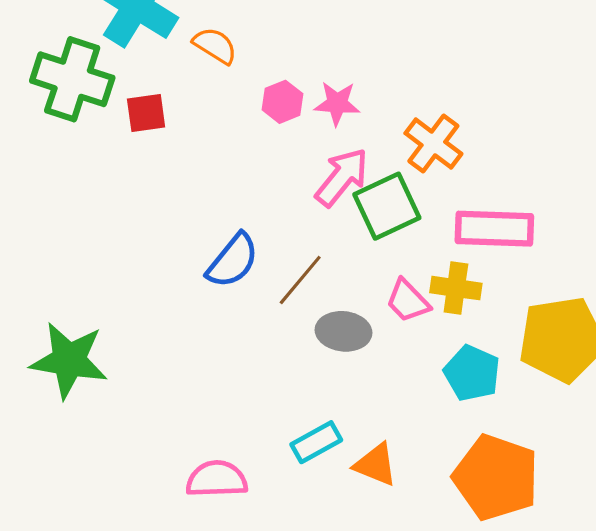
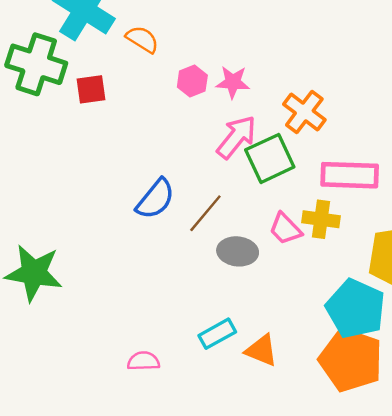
cyan pentagon: (472, 373) -> (356, 309), moved, size x1.4
pink semicircle: (217, 479) -> (143, 361), size x0.7

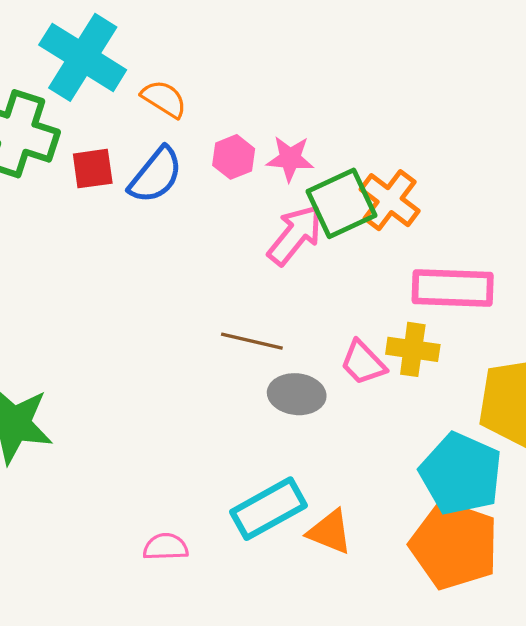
green square: (270, 158) -> (341, 203), moved
blue semicircle: (155, 199) -> (156, 175), moved
brown line: (205, 213) -> (252, 341), turned 63
cyan rectangle: (217, 334) -> (268, 509), size x1.4

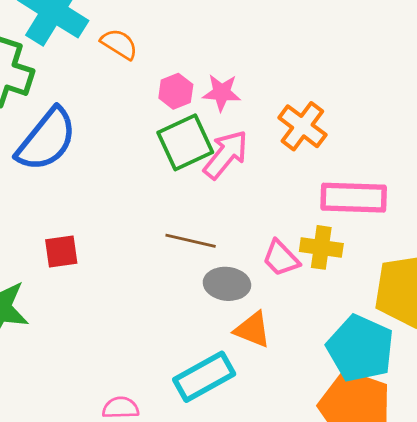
red square: (93, 169) -> (61, 252), moved
blue semicircle: (156, 175) -> (46, 140), moved, size x1.4
green square: (341, 203) -> (185, 142), moved
orange triangle: (330, 532) -> (253, 330), moved

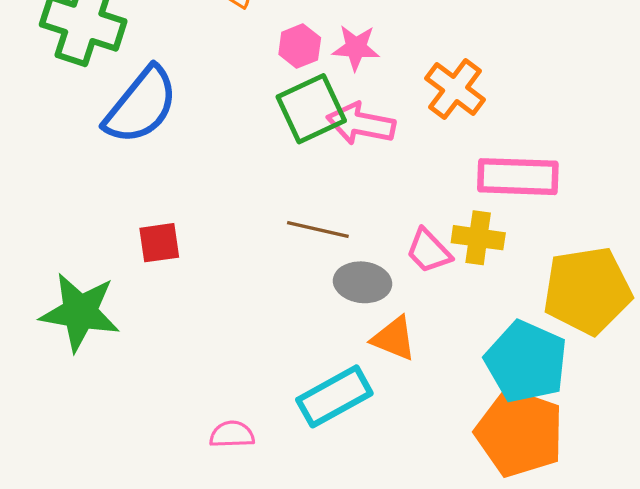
pink arrow: (226, 155) -> (361, 124), turned -118

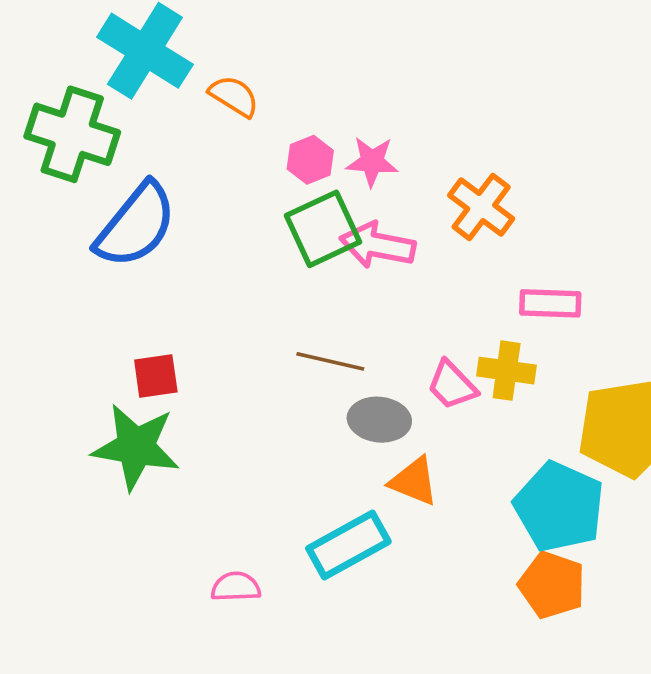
pink rectangle: (518, 177) -> (550, 303), size x0.7
green star: (80, 312) -> (136, 447), moved
orange pentagon: (520, 433) -> (552, 585), size x0.7

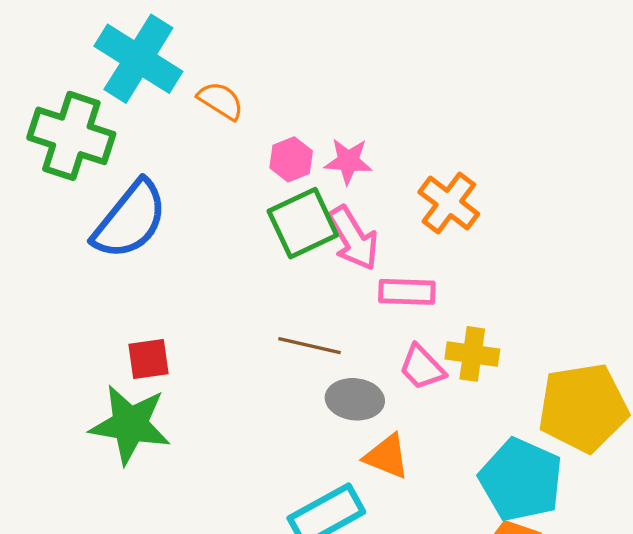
pink arrow: (378, 245) -> (353, 238), turned -132
pink rectangle: (550, 303) -> (407, 292), moved

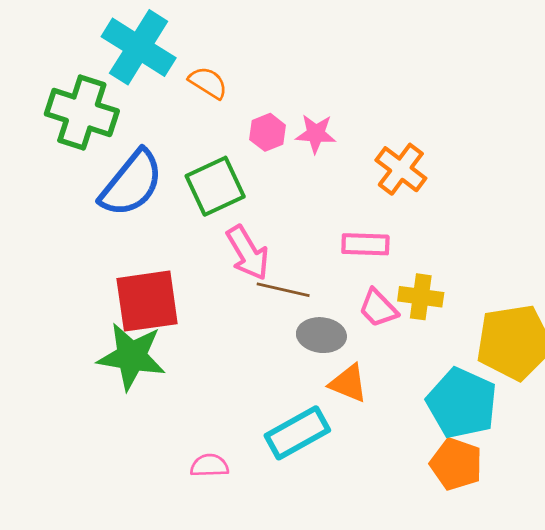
green square: (303, 223) -> (215, 186), moved
pink arrow: (353, 238) -> (248, 253), moved
red square: (148, 359) -> (147, 301), size x1.8

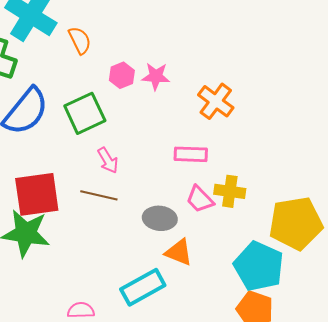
orange semicircle: (208, 83) -> (80, 40), turned 32
pink arrow: (248, 253) -> (108, 160), size x0.7
brown line: (283, 290) -> (99, 195), moved

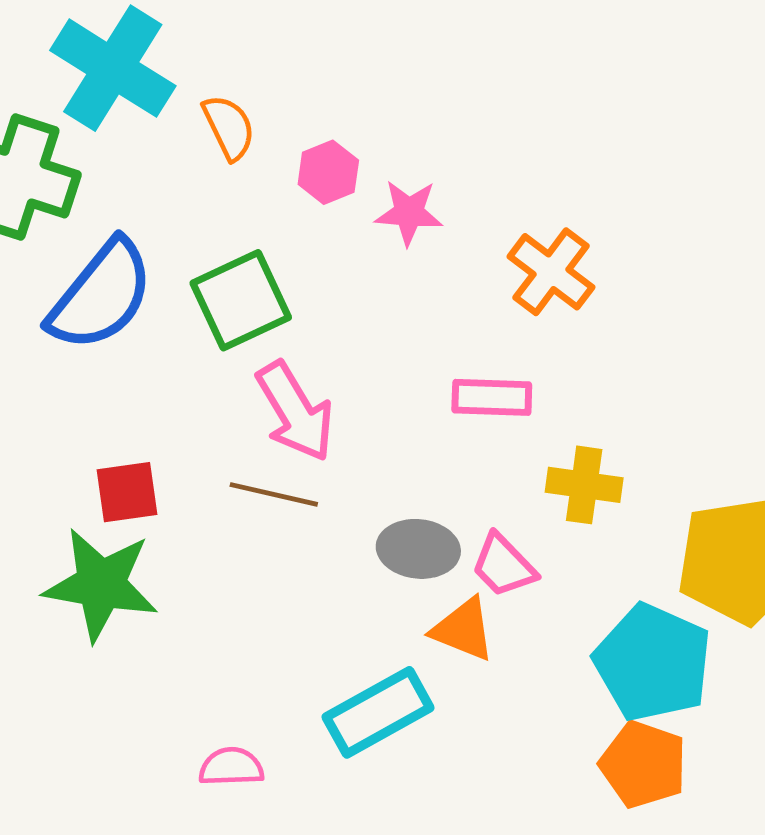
pink hexagon: (122, 75) -> (328, 172), moved
pink arrow: (108, 160) -> (295, 412), size x1.6
red square: (37, 194) -> (127, 492), size x0.6
pink trapezoid: (200, 199) -> (504, 565), moved

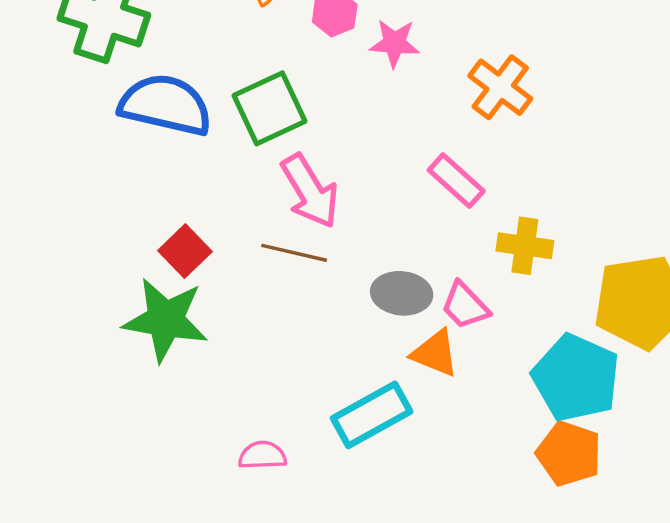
blue semicircle: (101, 295) -> (166, 105), turned -116
pink rectangle: (492, 397) -> (456, 181), turned 40
red square: (127, 492) -> (185, 251), turned -36

